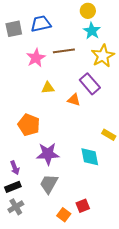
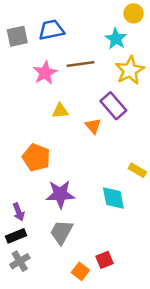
yellow circle: (88, 11) -> (134, 13), moved
orange triangle: (74, 100) -> (93, 126), turned 32

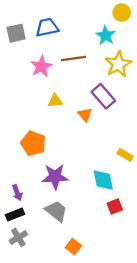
gray trapezoid: (61, 232) -> (56, 211), turned 100
red square: (104, 260) -> (115, 206), moved

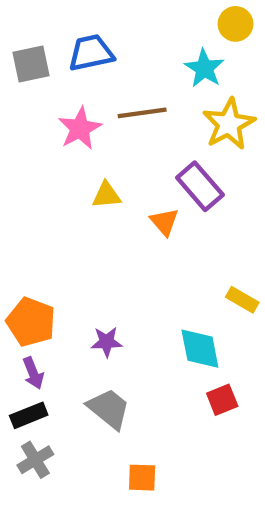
orange pentagon: (33, 143) -> (31, 322), moved
purple star: (55, 177) -> (107, 342), size x0.6
orange square: (73, 247) -> (142, 478), turned -35

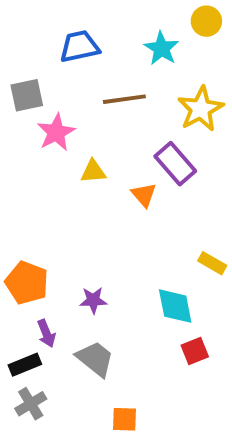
gray square: (31, 64) -> (27, 95), moved
cyan star: (204, 68) -> (162, 48), moved
pink star: (80, 128) -> (56, 132), moved
purple arrow: (33, 373) -> (46, 333), moved

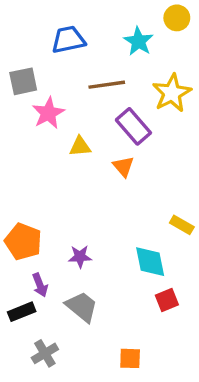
purple rectangle: (175, 164) -> (133, 126), moved
gray cross: (31, 404) -> (45, 353), moved
orange square: (124, 419) -> (130, 358), moved

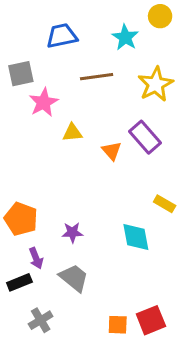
purple rectangle: (133, 126) -> (145, 137), moved
red square: (167, 300) -> (151, 320), moved, size x1.4

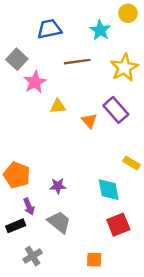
gray square: (21, 74) -> (17, 59), turned -35
red square: (151, 320) -> (118, 225), moved

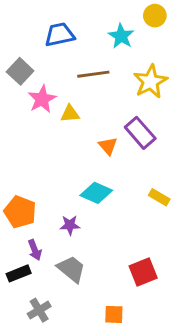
yellow triangle: (58, 106) -> (70, 114), moved
cyan diamond: (109, 190) -> (96, 193), moved, turned -55

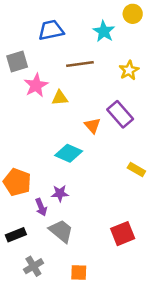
gray square: (20, 71) -> (17, 62), turned 30
yellow star: (150, 82) -> (129, 70), size x0.7
cyan diamond: (96, 193) -> (69, 153), moved
purple arrow: (35, 250) -> (41, 207), moved
orange square: (114, 314) -> (79, 272), moved

